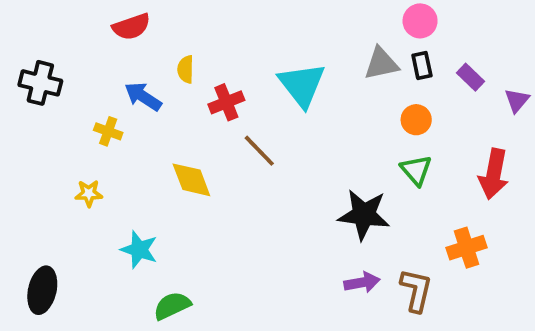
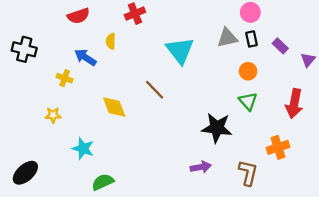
red cross: (226, 102) -> (135, 14), moved
purple arrow: (362, 282) -> (201, 167), moved
black ellipse: (42, 290) -> (25, 173), turned 35

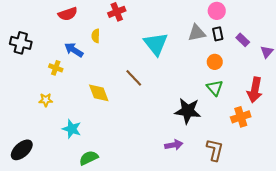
orange cross: (278, 147) -> (241, 117), moved

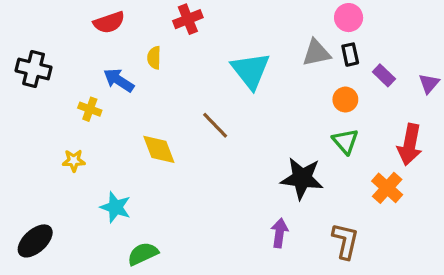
purple rectangle: (243, 40) -> (384, 75), moved
orange cross: (241, 117) -> (387, 188), turned -30
purple arrow: (174, 145) -> (279, 233), turned -72

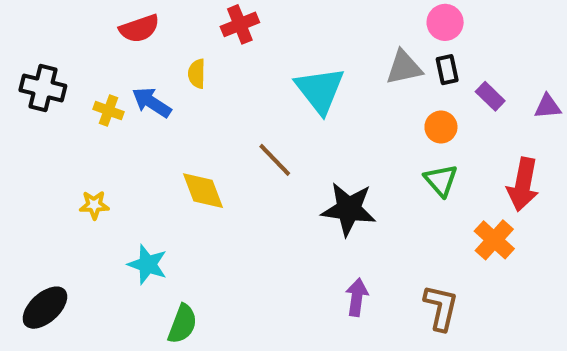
purple triangle: (429, 83) -> (548, 107), turned 45
yellow cross: (90, 109) -> (109, 111), moved
black star: (302, 178) -> (349, 209), moved
green semicircle: (143, 254) -> (182, 324), turned 136

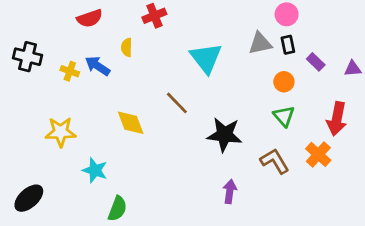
yellow star: (94, 205) -> (61, 132), size x1.6
brown L-shape: (441, 308) -> (275, 161), moved, turned -44

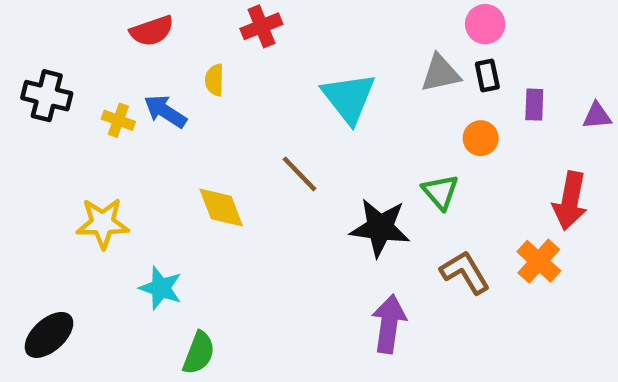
purple rectangle: (316, 62) -> (534, 105), turned 48
green triangle: (284, 116) -> (440, 192), moved
purple arrow: (230, 191) -> (389, 324), size x1.4

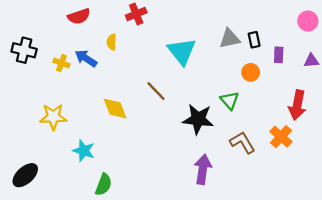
pink circle: (485, 24) -> (308, 21), moved

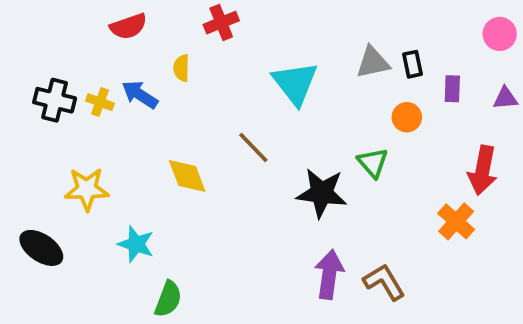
black cross: (24, 50) -> (55, 100), moved
brown L-shape: (242, 142) -> (384, 282), moved
black ellipse: (25, 175) -> (41, 248), moved, turned 76

